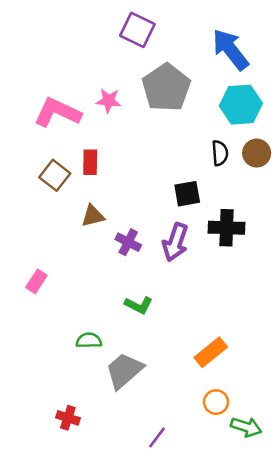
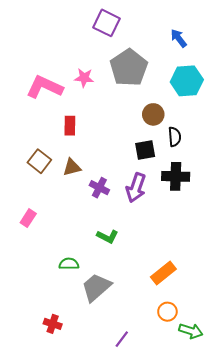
blue arrow: (230, 50) -> (179, 38), size x0.6
black semicircle: (220, 153) -> (175, 137), moved
brown circle: (257, 153) -> (153, 114), moved
brown square: (55, 175) -> (39, 161), moved

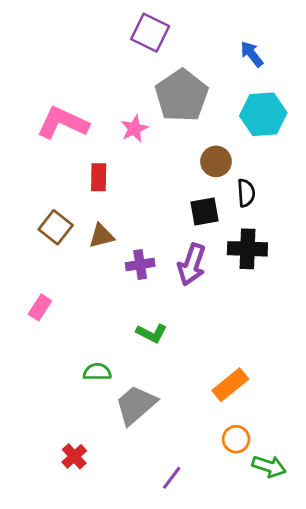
pink star: (84, 78) -> (134, 129), moved, turned -30
purple cross: (99, 188) -> (140, 265), turned -36
red cross: (53, 324) -> (74, 456), turned 30

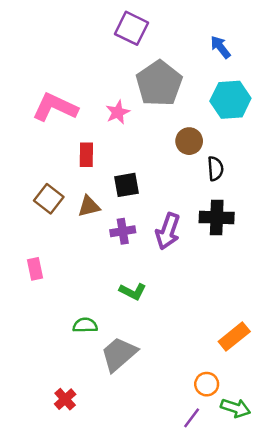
black square: (205, 212) -> (126, 185), moved
pink rectangle: (40, 307) -> (35, 269), turned -45
orange rectangle: (230, 385) -> (234, 337), moved
purple line: (172, 478) -> (192, 418), moved

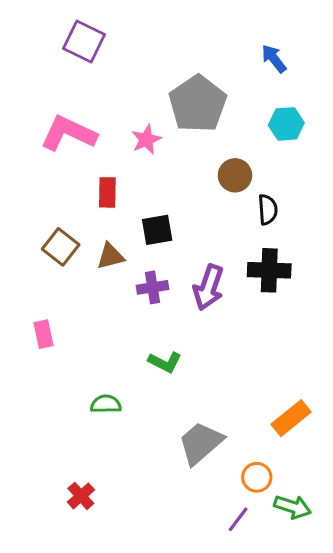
purple square: (131, 28) -> (84, 41), moved
cyan hexagon: (230, 100) -> (286, 124), size x0.7
gray trapezoid: (119, 354) -> (201, 443), moved

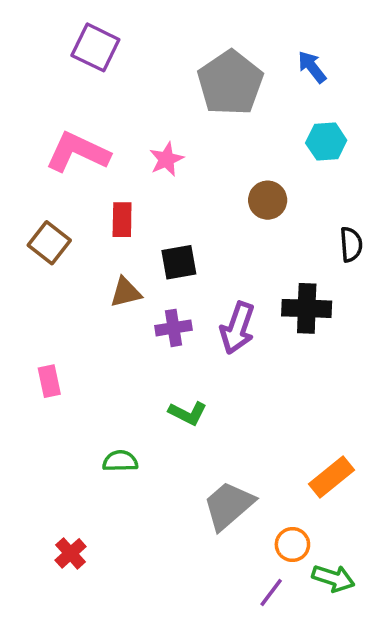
gray pentagon: (198, 104) -> (230, 83), moved
black semicircle: (268, 210) -> (351, 244), moved
brown square: (61, 247) -> (49, 243), moved
red cross: (81, 496) -> (71, 553), moved

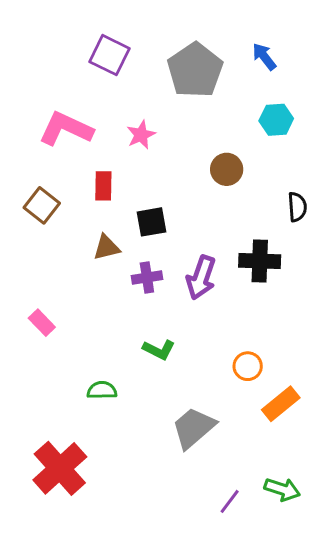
purple square: (95, 47) -> (109, 55), moved
pink rectangle: (49, 381) -> (42, 323), turned -32
orange circle: (292, 545) -> (248, 366), moved
red cross: (71, 553) -> (60, 468), size x2.0

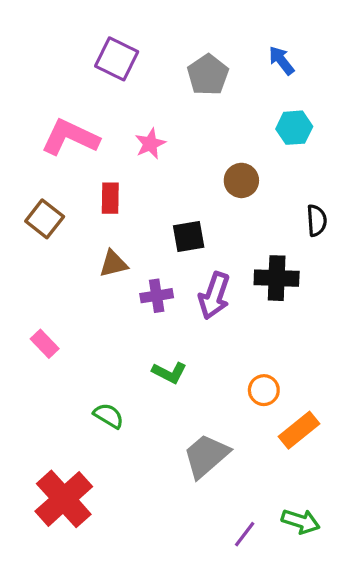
gray pentagon: (195, 70) -> (208, 75), size x0.7
black square: (151, 222) -> (189, 236), moved
green semicircle: (102, 390) -> (109, 416), turned 32

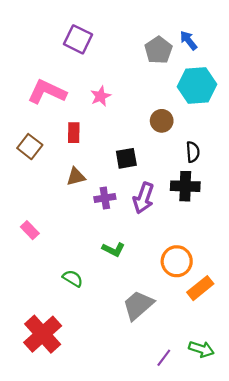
gray pentagon: (208, 75) -> (158, 50), moved
cyan hexagon: (294, 128) -> (197, 85), size x1.6
black semicircle: (317, 220) -> (193, 152), moved
orange circle: (264, 390) -> (177, 261), size x1.5

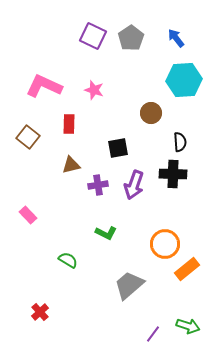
purple square: (78, 39) -> (93, 36), moved
gray pentagon: (158, 50) -> (131, 38), moved
pink star: (101, 96) -> (94, 90), turned -30
red cross: (43, 334) -> (40, 312), size x0.5

